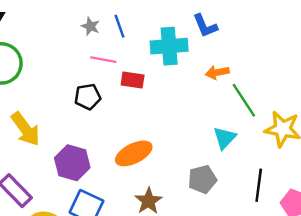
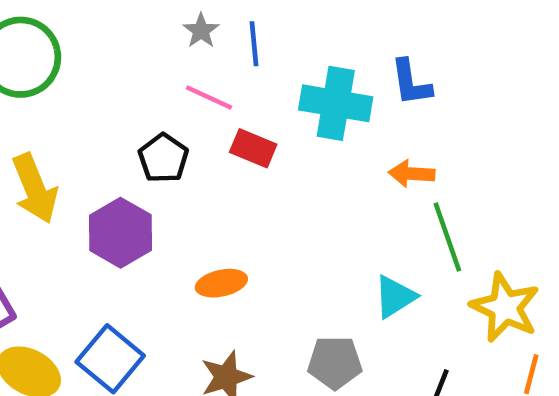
black pentagon: (88, 97) -> (163, 158), turned 30
orange ellipse: (134, 153) -> (221, 283), size x0.7
purple hexagon: (72, 163) -> (120, 233), moved

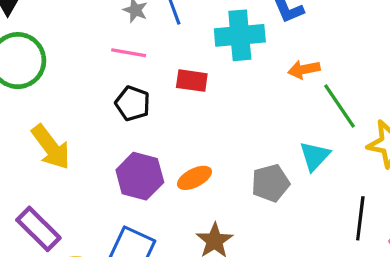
pink line: (209, 98) -> (129, 53), moved
purple hexagon: (120, 233) -> (140, 176), moved
gray pentagon: (335, 362) -> (270, 183), moved

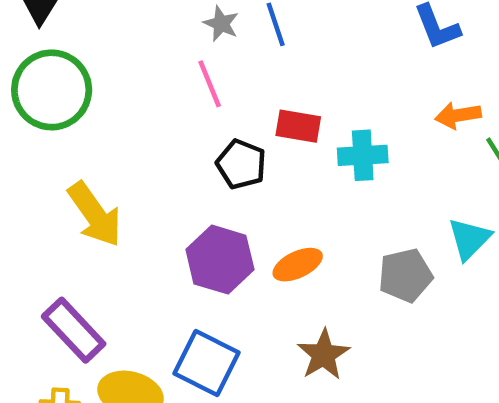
cyan cross: (240, 35) -> (363, 155), moved, size x0.7
pink line: (129, 53) -> (210, 84), turned 56
black pentagon: (133, 103) -> (241, 164), moved

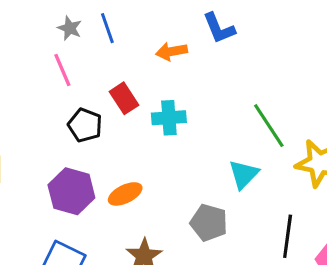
orange arrow: (458, 115) -> (172, 51), moved
red rectangle: (298, 126) -> (124, 98), turned 48
gray pentagon: (405, 275) -> (209, 223), moved, turned 30

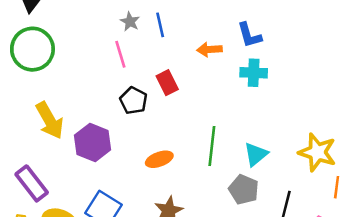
cyan cross: (169, 118) -> (254, 73), moved
green line: (269, 126) -> (212, 146), moved, turned 33
purple hexagon: (71, 191) -> (93, 142), moved
gray pentagon: (209, 223) -> (244, 190), moved

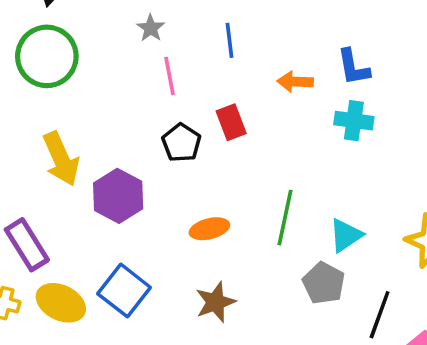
gray star: (130, 22) -> (151, 28), moved

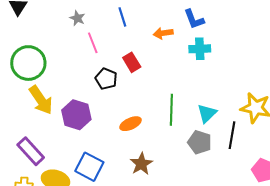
green circle: (47, 56) -> (28, 63), moved
black line: (380, 315) -> (232, 135), moved

